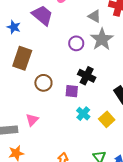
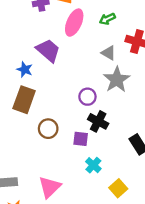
blue star: (14, 27) -> (25, 69), moved
purple circle: (76, 43) -> (87, 97), moved
yellow square: (107, 119) -> (118, 188), moved
pink triangle: (32, 120) -> (50, 187), moved, size x1.5

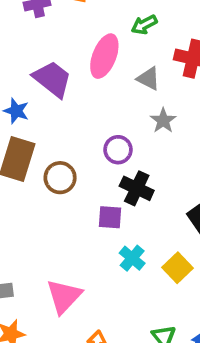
pink ellipse: (74, 23) -> (104, 56), moved
gray star: (117, 80) -> (163, 121), size x0.6
brown circle: (48, 129) -> (60, 178), moved
yellow square: (118, 188) -> (177, 268), moved

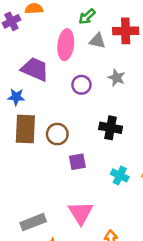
gray triangle: (148, 79) -> (97, 41), moved
purple circle: (118, 150) -> (81, 85), moved
purple square: (110, 217) -> (77, 162), moved

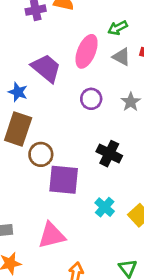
brown circle: (57, 134) -> (41, 154), moved
purple square: (77, 162) -> (64, 180), size x1.6
pink triangle: (81, 213) -> (52, 235), turned 32

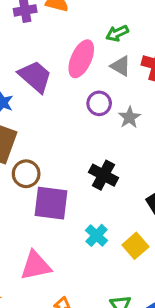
purple circle: (91, 99) -> (99, 103), moved

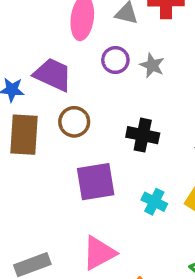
purple trapezoid: (35, 76) -> (53, 75), moved
brown circle: (26, 174) -> (74, 122), moved

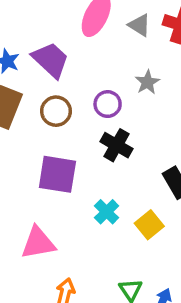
purple circle: (115, 60) -> (108, 104), moved

